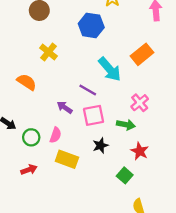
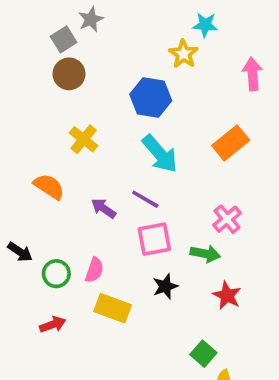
cyan arrow: (110, 69) -> (160, 154), moved
purple arrow: (65, 107) -> (104, 208), moved
green square: (125, 175) -> (203, 354), moved

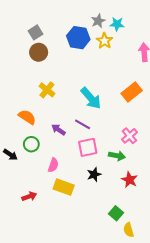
gray star: (91, 19) -> (98, 21), moved
blue hexagon: (151, 97) -> (78, 38), moved
green circle: (56, 274) -> (31, 144), moved

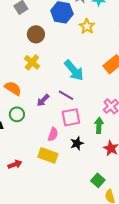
yellow star: (104, 41) -> (87, 26), moved
brown circle: (39, 52) -> (36, 34), moved
purple arrow: (58, 130) -> (43, 100), turned -80
green arrow: (117, 156) -> (99, 125), turned -98
pink semicircle: (53, 165) -> (53, 134), moved

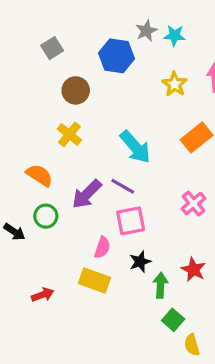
yellow star: (87, 26) -> (175, 84), moved
purple arrow: (43, 100) -> (87, 194), size x1.5
green arrow: (99, 125) -> (160, 285), moved

